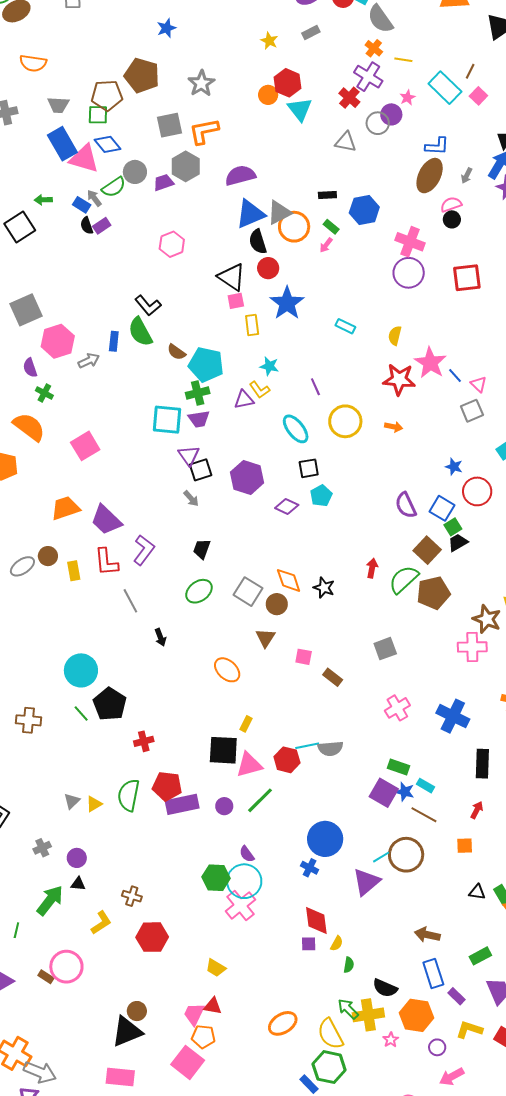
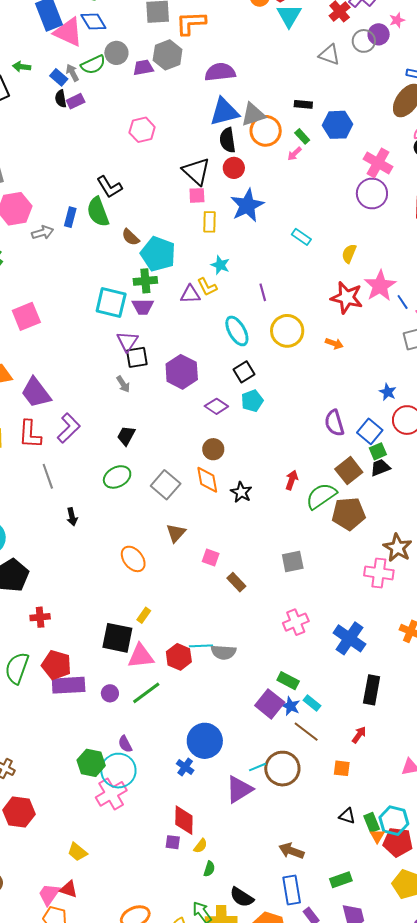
black square: (309, 468) -> (244, 372), turned -30
brown circle: (277, 604) -> (213, 449), moved

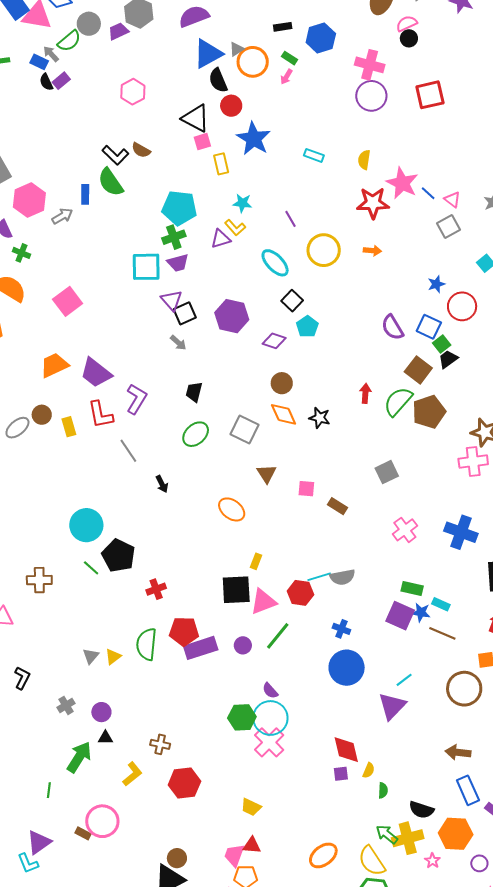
gray triangle: (253, 115) -> (237, 49), size x0.6
brown semicircle: (131, 237) -> (141, 150), moved
blue star: (388, 392) -> (436, 284), turned -30
blue cross: (185, 767) -> (341, 629), moved
brown circle: (282, 769) -> (464, 689), moved

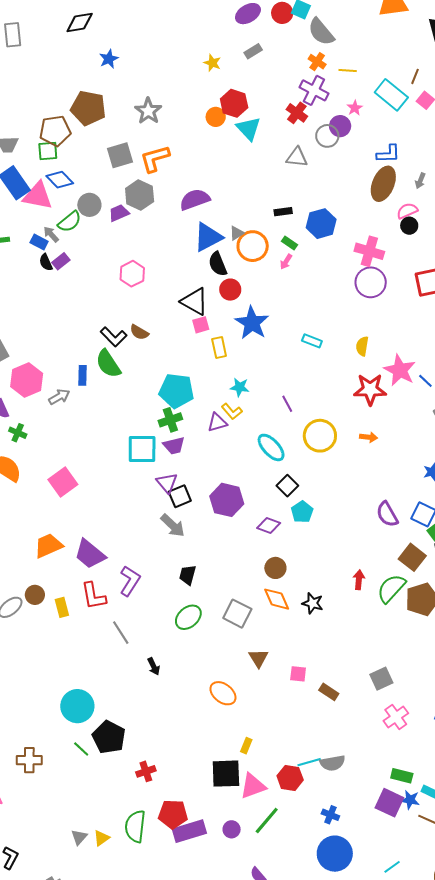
gray arrow: (178, 343) -> (173, 526), size x1.5
gray square: (387, 472) -> (381, 679), moved

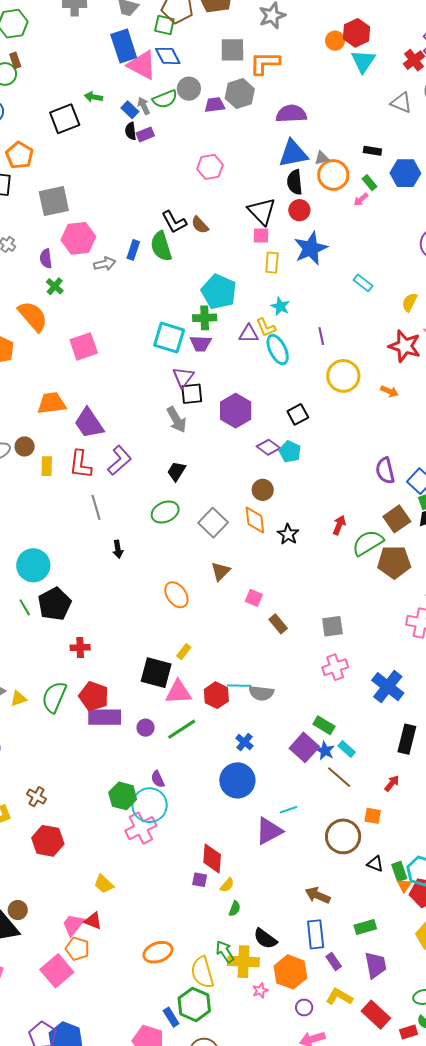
cyan ellipse: (271, 447) -> (278, 349), moved
cyan pentagon: (302, 512) -> (290, 452), moved, turned -30

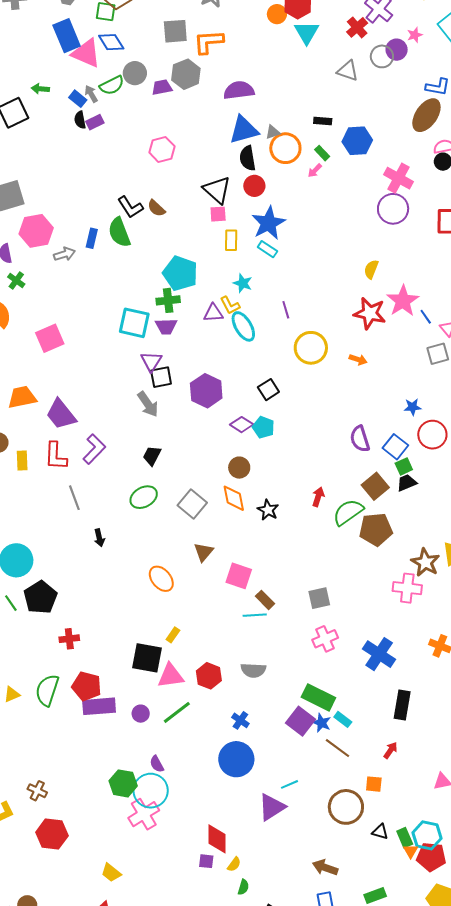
cyan rectangle: (363, 283) -> (267, 249), moved
pink square: (254, 598) -> (239, 576), size x1.5
cyan line: (239, 686) -> (255, 615), moved
green rectangle: (324, 725) -> (318, 697), size x1.5

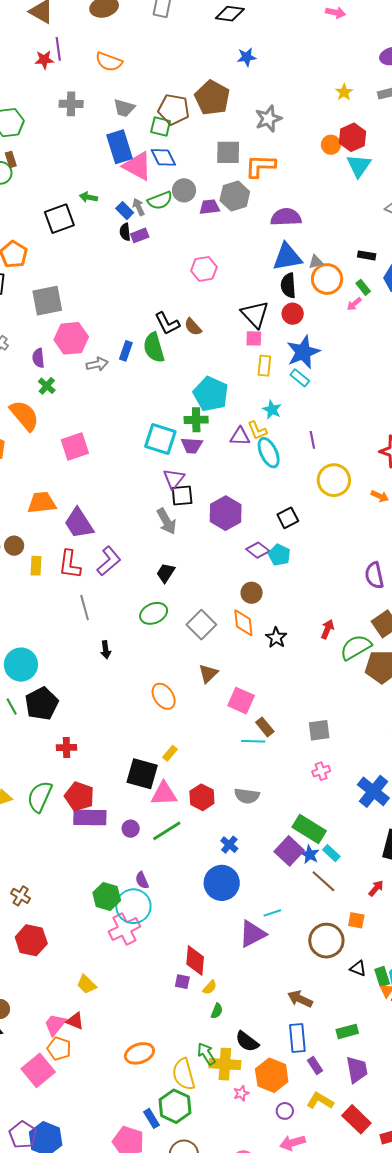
pink cross: (325, 639) -> (321, 771), size x0.7

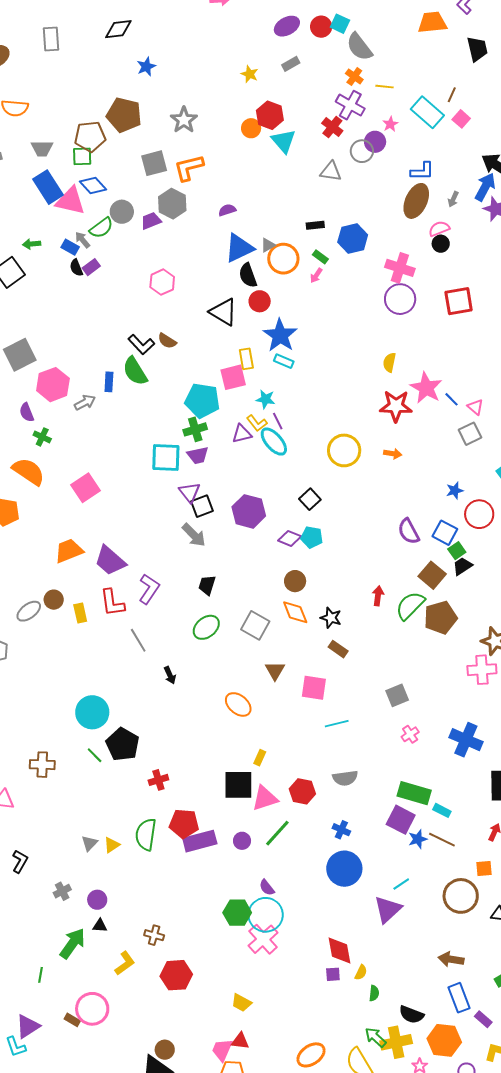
purple semicircle: (286, 217) -> (227, 210), size x0.6
pink square: (254, 338) -> (233, 377), moved, size x1.5
purple line: (312, 440) -> (278, 421), moved
brown rectangle: (265, 727) -> (338, 649), moved
blue star: (310, 854) -> (418, 839), moved, turned -30

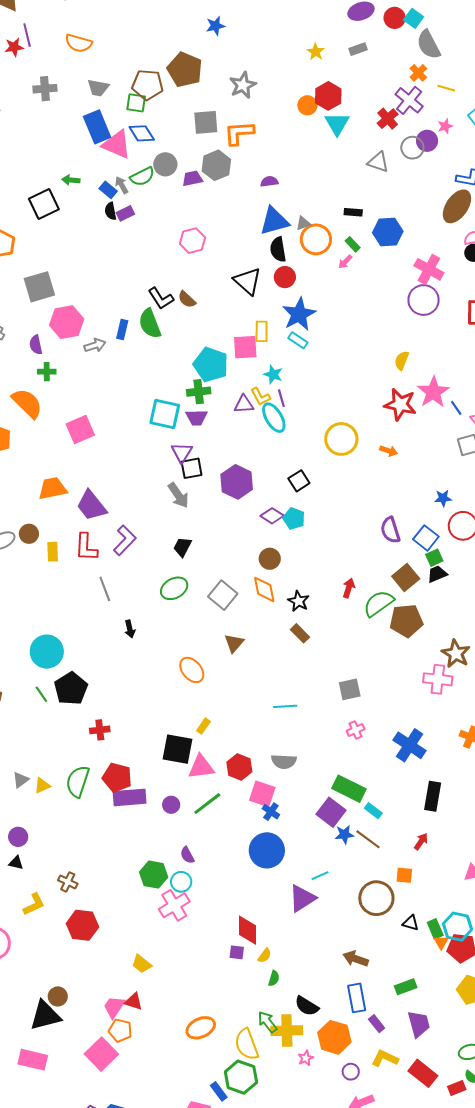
green cross: (42, 437) -> (47, 372), turned -36
pink square: (314, 688) -> (262, 794), moved
cyan circle: (266, 915) -> (181, 882), size x0.6

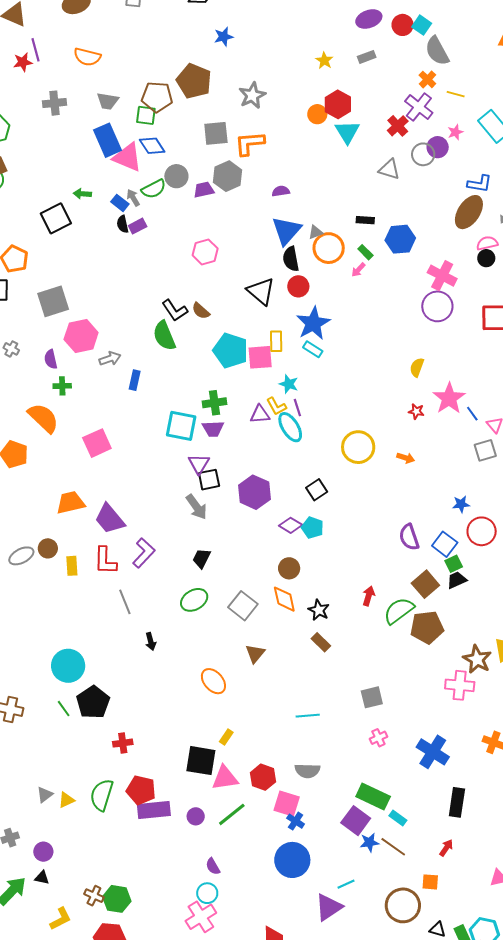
blue triangle: (274, 221) -> (287, 231), turned -32
blue rectangle: (122, 329) -> (135, 380), moved
cyan pentagon: (211, 365) -> (231, 351), moved
red star: (400, 405) -> (416, 411), size x0.5
green hexagon: (154, 875) -> (117, 899), moved

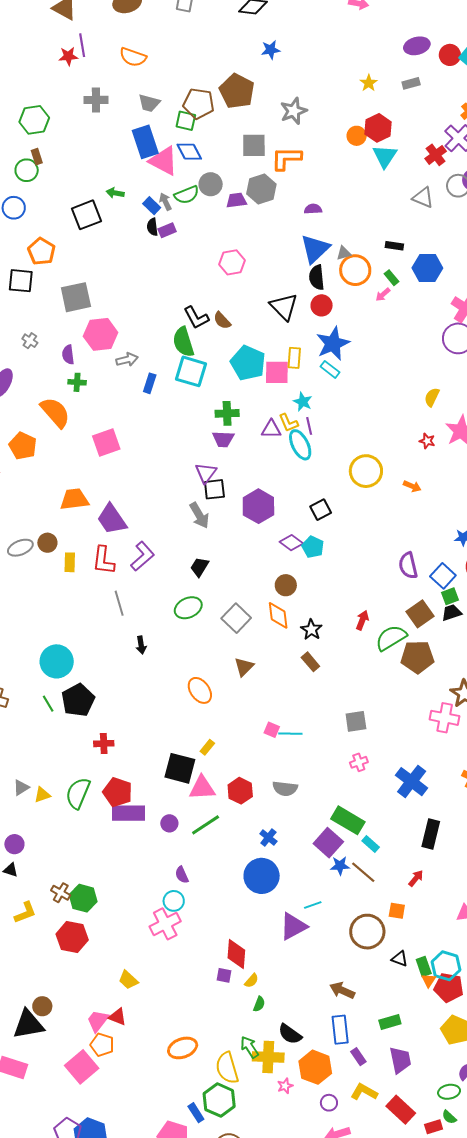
cyan square: (181, 426) -> (191, 371), moved
pink square: (287, 804) -> (272, 730), moved, size x0.6

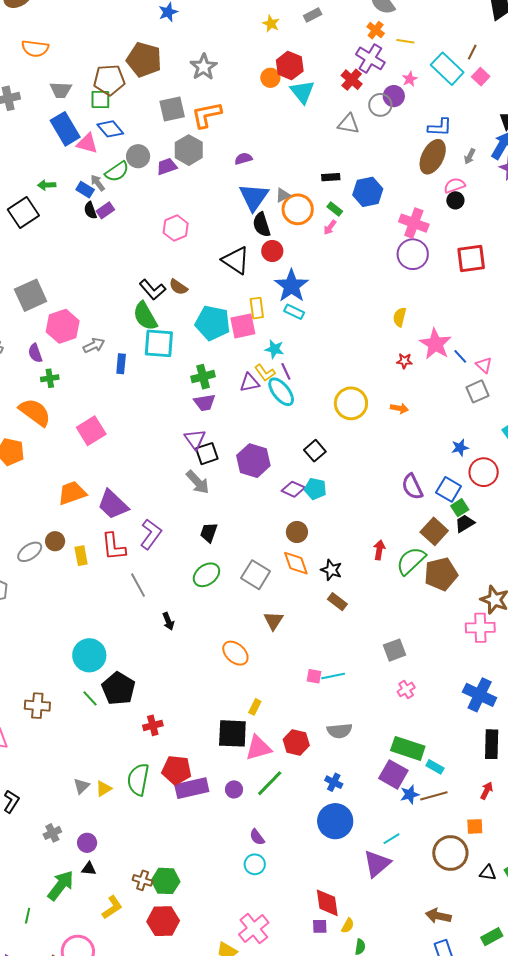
pink triangle: (164, 161) -> (87, 143), size x0.7
blue cross: (412, 782) -> (480, 695), moved
brown line: (363, 872) -> (434, 796), turned -44
pink cross: (165, 924) -> (254, 928), moved

